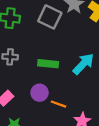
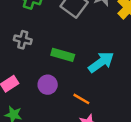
orange line: (58, 104) -> (81, 99), moved

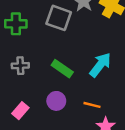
green rectangle: (63, 55) -> (62, 69), turned 35

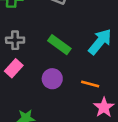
pink rectangle: (20, 111) -> (14, 68), moved

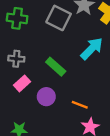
cyan arrow: (100, 42) -> (92, 49), moved
pink rectangle: (14, 68) -> (22, 83), moved

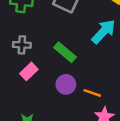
purple circle: (46, 97) -> (66, 84), moved

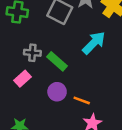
gray cross: (22, 45) -> (32, 53), moved

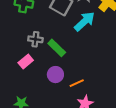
cyan arrow: (94, 43) -> (84, 21), moved
orange line: (82, 100) -> (77, 83), turned -48

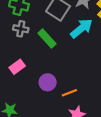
gray cross: (35, 39) -> (21, 29), moved
green rectangle: (57, 48) -> (47, 38), moved

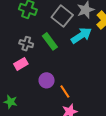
gray cross: (21, 29) -> (26, 44), moved
orange line: (69, 93) -> (65, 92), turned 72

